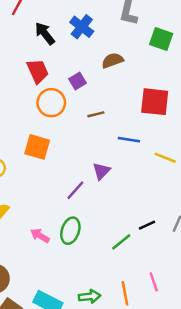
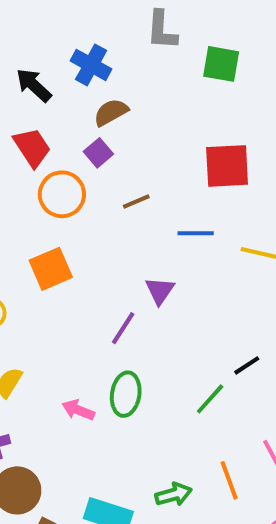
brown semicircle: (112, 60) -> (111, 112), moved
orange square: (37, 147) -> (51, 269), turned -30

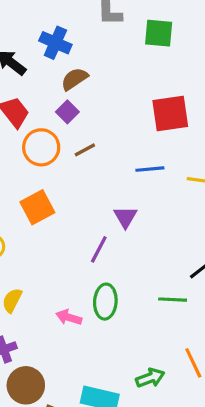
brown line: (136, 201) -> (85, 150), moved
green line: (210, 399) -> (173, 300), turned 56

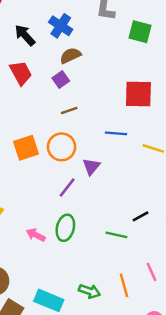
orange circle: (41, 147) -> (62, 147), moved
green arrow: (150, 378) -> (89, 291), turned 30

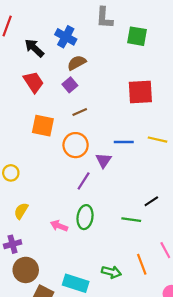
blue line: (116, 133) -> (124, 142), moved
orange square: (26, 148) -> (43, 126), moved, turned 35

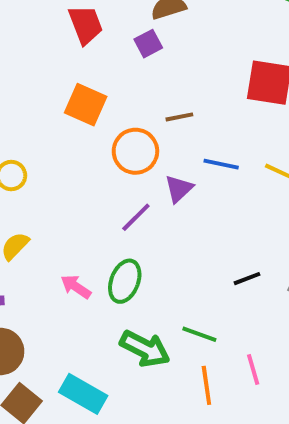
brown line: (80, 112) -> (179, 117), moved
green line: (131, 220) -> (199, 334), moved
green arrow: (111, 272) -> (145, 349), moved, size x1.4

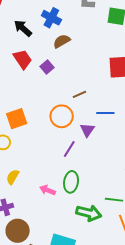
purple square: (148, 44) -> (47, 67), moved
orange square: (86, 105) -> (17, 119), moved, turned -30

